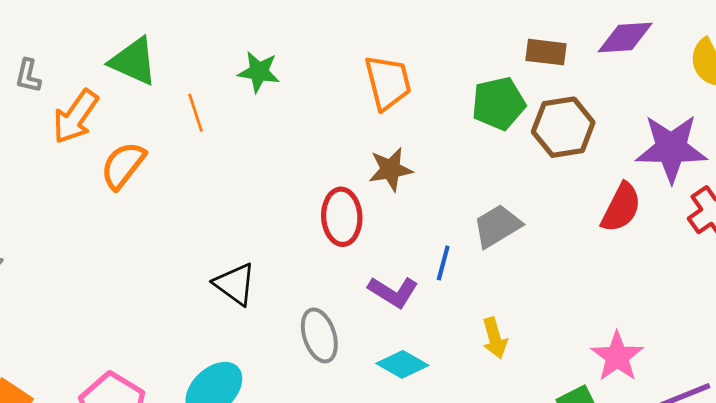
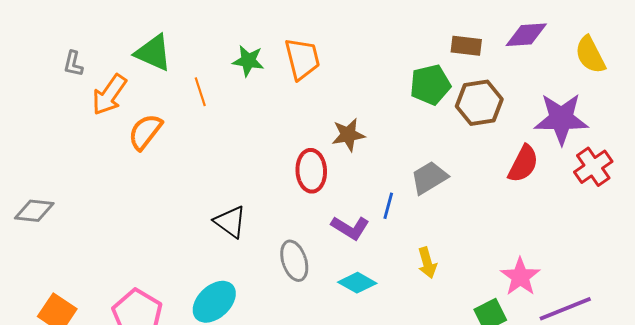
orange trapezoid: (388, 82) -> (302, 59), moved

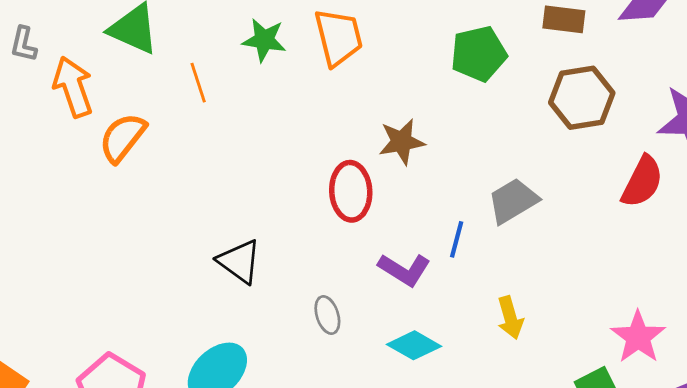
green pentagon: (430, 85) -> (479, 54), moved
orange arrow: (109, 95) -> (73, 87), turned 126
gray ellipse: (294, 261) -> (327, 315), size x0.7

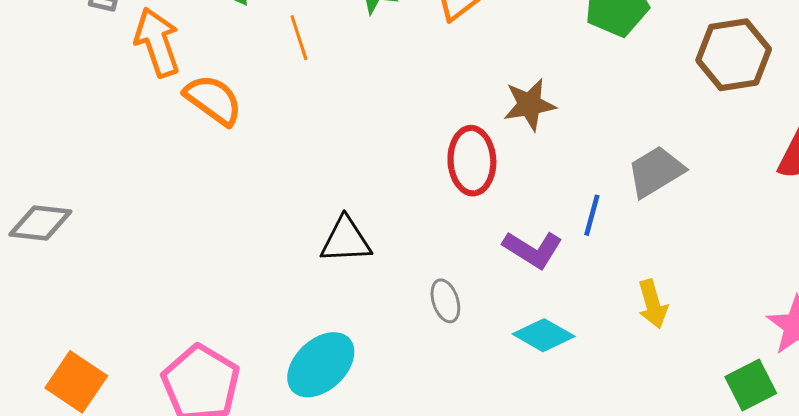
orange semicircle: (123, 138) -> (213, 100), turned 88
black triangle: (239, 261) -> (346, 240), turned -39

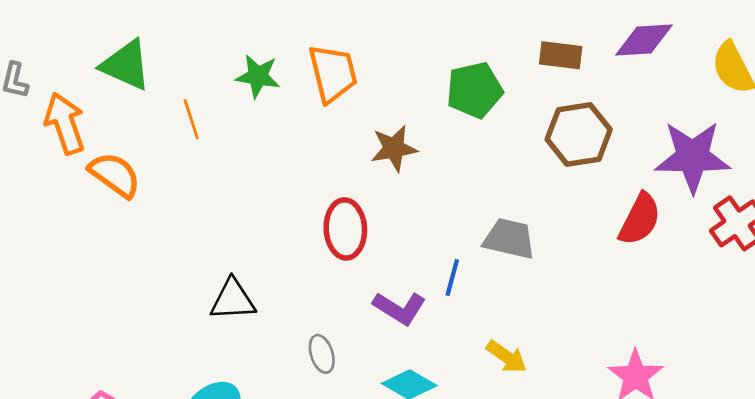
brown star: (530, 105) -> (394, 148), moved
gray trapezoid: (656, 172) -> (509, 239), turned 44
yellow arrow: (653, 304) -> (506, 357), turned -39

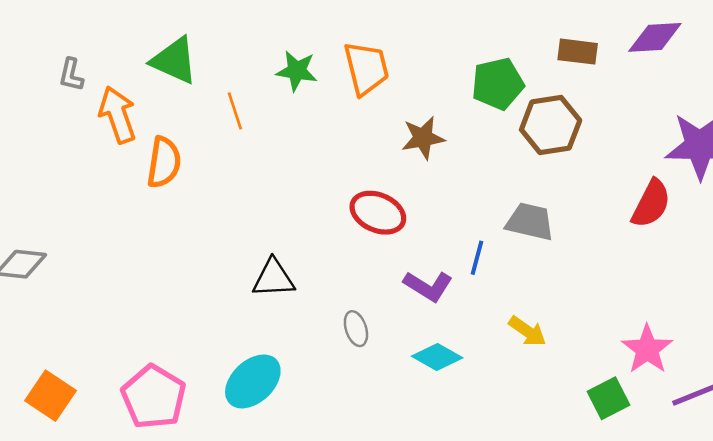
brown hexagon: (579, 134) -> (551, 125), moved
orange semicircle: (115, 175) -> (164, 162), turned 63
red ellipse: (345, 229) -> (378, 213), turned -64

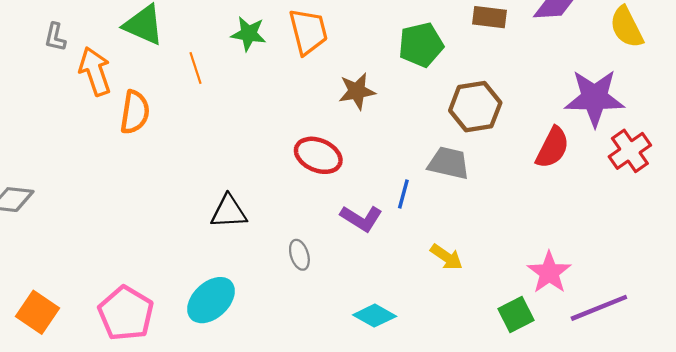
brown hexagon: (551, 125) -> (475, 107), moved
cyan diamond: (437, 357) -> (375, 316), moved

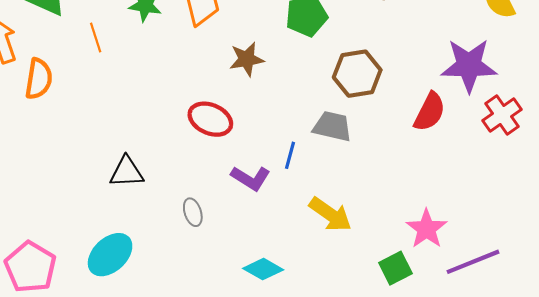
yellow arrow: (446, 257) -> (330, 214), size x1.4

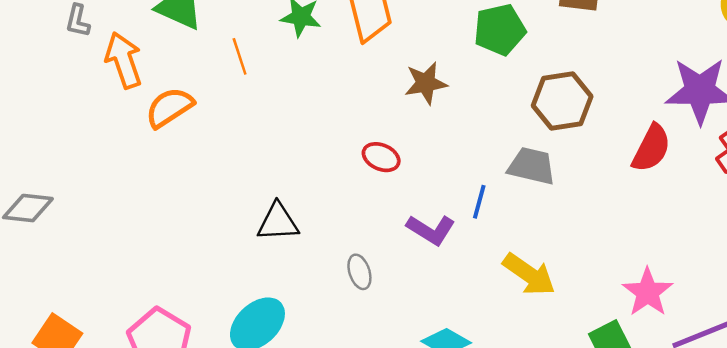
orange semicircle: (39, 79) -> (169, 107), turned -132
red ellipse: (210, 119) -> (381, 157), size x0.7

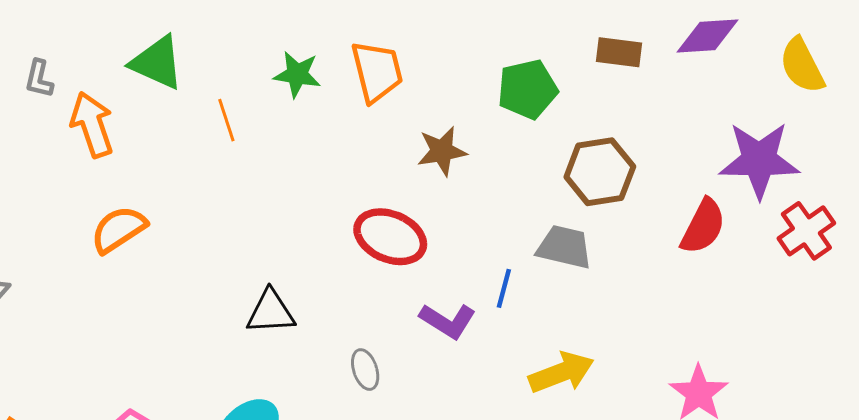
orange semicircle: (169, 107) -> (119, 229), moved
red ellipse: (381, 157) -> (390, 237), size x1.6
yellow arrow: (529, 274) -> (561, 373), turned -56

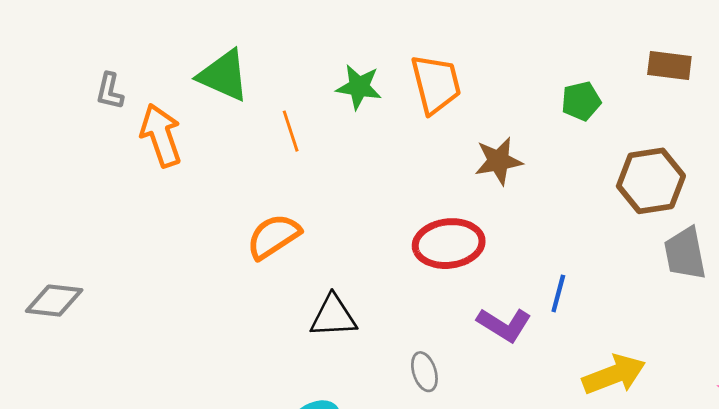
green pentagon: (527, 89) -> (581, 101), size x0.7
orange semicircle: (119, 229) -> (273, 236), moved
red ellipse: (390, 237) -> (449, 244), turned -30
gray trapezoid: (564, 247) -> (685, 254), moved, turned -114

